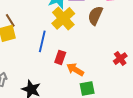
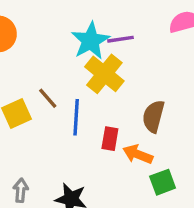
brown semicircle: (95, 16) -> (153, 116), moved
brown line: (10, 20) -> (48, 98), moved

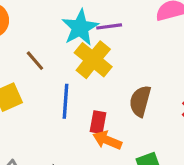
brown line: (48, 98) -> (35, 61), moved
orange arrow: (138, 154) -> (107, 140), moved

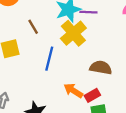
brown semicircle: (140, 101) -> (101, 68), turned 75
red rectangle: (98, 122) -> (92, 95), moved, turned 40

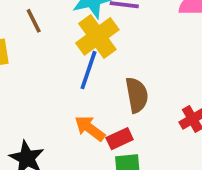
blue line: (49, 59) -> (88, 70), moved
brown semicircle: (101, 68) -> (137, 95), turned 65

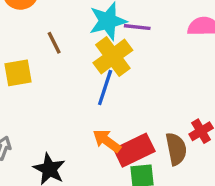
brown semicircle: (137, 95) -> (176, 149), moved
red rectangle: (120, 139) -> (134, 150), size x1.6

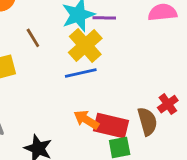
blue line: (105, 87) -> (81, 73), turned 64
red rectangle: (134, 150) -> (111, 126), turned 44

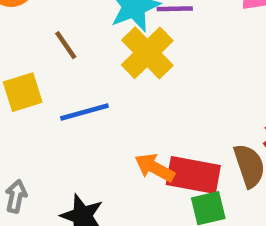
blue line: (81, 73) -> (84, 112), moved

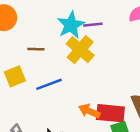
brown line: (66, 45) -> (36, 49), turned -49

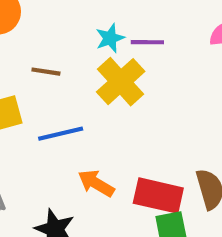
cyan star: (71, 25) -> (110, 38), size x0.6
orange arrow: (89, 111) -> (96, 183), moved

